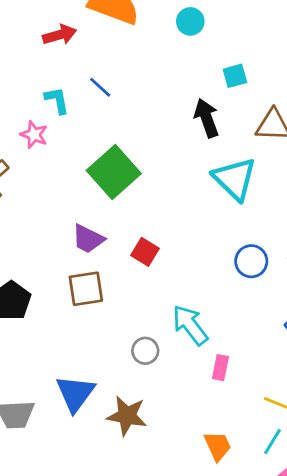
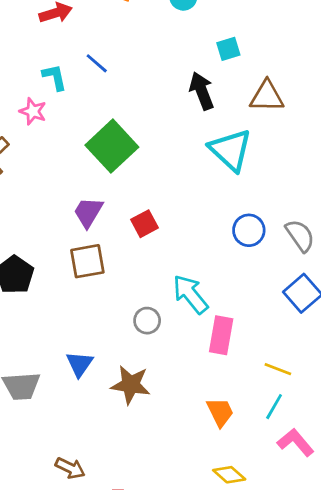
purple trapezoid: (88, 239) -> (88, 212), turned 96
red square: (145, 252) -> (144, 224), turned 32
pink rectangle: (220, 368) -> (221, 335), size x1.5
blue triangle: (75, 393) -> (80, 364), size x0.7

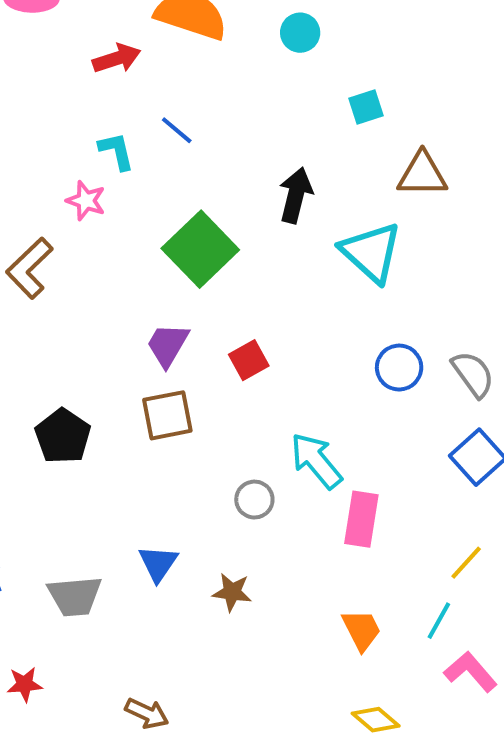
black arrow: (202, 91) -> (296, 195), moved, turned 36
yellow line: (278, 369) -> (466, 563), moved, turned -68
brown star: (131, 385) -> (232, 592), size x0.7

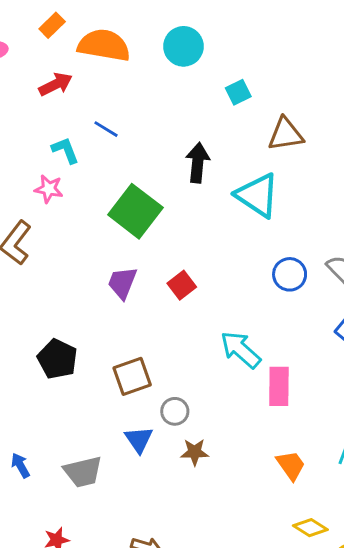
cyan circle: (300, 33) -> (183, 46), size x1.4
brown square: (167, 415) -> (132, 376), moved
gray circle: (254, 500) -> (175, 411), moved

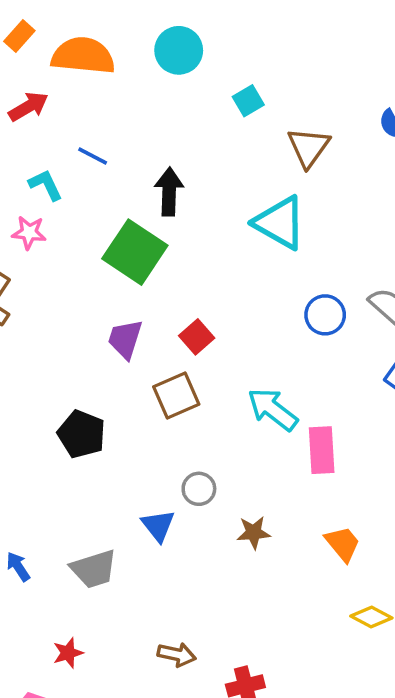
brown triangle: (286, 134) -> (309, 147), turned -42
black arrow: (198, 163) -> (169, 192), moved
black pentagon: (57, 359) -> (81, 434), moved
brown square: (132, 376) -> (176, 395), moved
brown star: (195, 452) -> (254, 532), moved

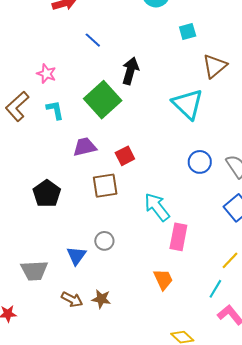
cyan L-shape: (46, 185) -> (55, 110), moved
purple trapezoid: (125, 339) -> (85, 147), turned 45
brown star: (254, 532) -> (101, 299), moved
orange trapezoid: (343, 544) -> (163, 279), moved
brown arrow: (177, 655) -> (72, 299), moved

